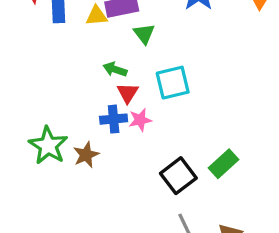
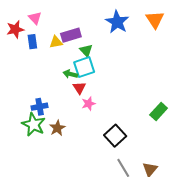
cyan square: (173, 83) -> (84, 67), moved
blue cross: (114, 119) -> (40, 107), moved
green rectangle: (224, 164) -> (159, 111), moved

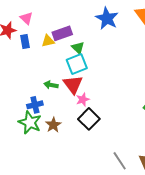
green arrow: (70, 74) -> (51, 85), moved
red triangle: (79, 88) -> (73, 84), size x1.5
black square: (115, 136) -> (89, 119), moved

